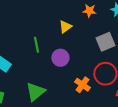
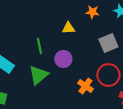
yellow triangle: (65, 27) -> (68, 28), turned 32
green triangle: (35, 92) -> (38, 75), moved

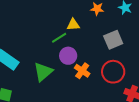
green line: (39, 46) -> (59, 38), moved, turned 70
orange cross: (85, 86) -> (82, 71), moved

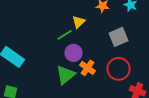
yellow triangle: (73, 25) -> (79, 22), turned -40
green triangle: (43, 72) -> (66, 75), moved

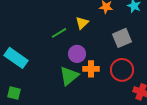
green line: (65, 35) -> (59, 33), moved
orange cross: (88, 68) -> (91, 69), turned -35

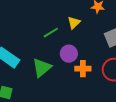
green triangle: (69, 76) -> (42, 68), moved

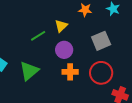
purple circle: (69, 54) -> (64, 50), moved

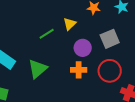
purple circle: (64, 50) -> (83, 48), moved

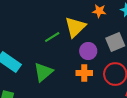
yellow triangle: (70, 24) -> (75, 27), size x1.6

